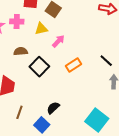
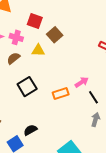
pink arrow: (58, 41) -> (82, 82), moved
brown semicircle: (21, 51) -> (13, 58), moved, turned -48

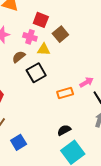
pink cross: (16, 37) -> (30, 37), moved
black square: (27, 87) -> (36, 73), moved
black semicircle: (30, 130) -> (64, 130), moved

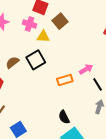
brown semicircle: (19, 57) -> (12, 62), moved
black semicircle: (64, 130) -> (64, 117), turned -88

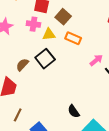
orange rectangle: (65, 80) -> (73, 38), moved, turned 49
black semicircle: (64, 117) -> (74, 111), moved

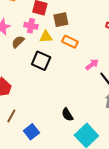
brown square: (63, 17) -> (61, 20), turned 35
black square: (45, 59) -> (41, 61), turned -30
brown semicircle: (22, 65) -> (18, 42), moved

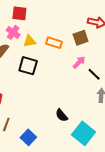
brown square: (61, 20) -> (81, 38), moved
pink cross: (31, 26) -> (13, 32), turned 32

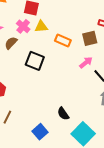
yellow triangle: (30, 41) -> (41, 27), moved
blue square: (28, 137) -> (40, 132), moved

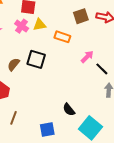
brown square: (90, 38) -> (81, 16), moved
brown semicircle: (11, 43) -> (14, 64), moved
blue square: (40, 132) -> (47, 130), turned 35

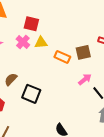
brown square: (81, 16) -> (83, 52), moved
black square: (36, 59) -> (31, 94), moved

